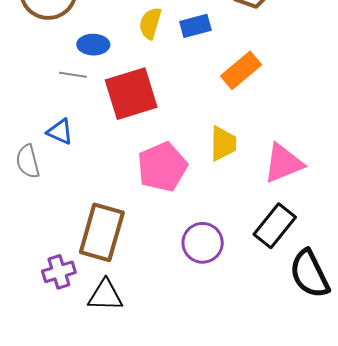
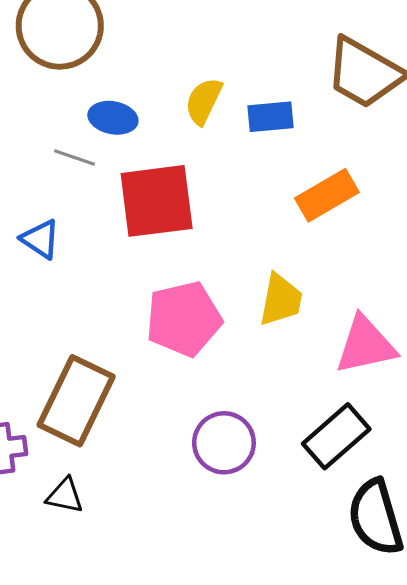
black triangle: (105, 295) -> (65, 496), size x0.7

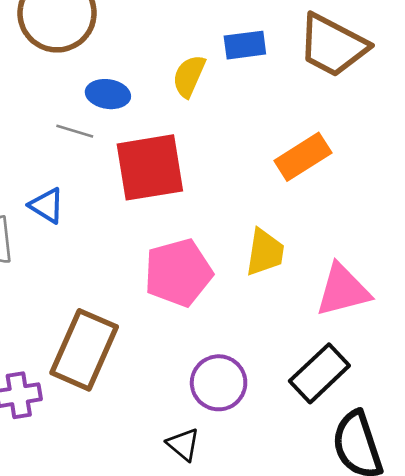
blue rectangle: (271, 117) -> (245, 45), moved
black triangle: (65, 496) -> (183, 444), moved, turned 30

